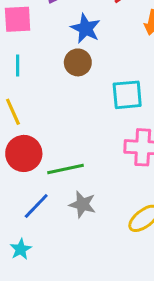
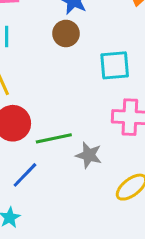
gray star: (82, 204) -> (89, 155), moved

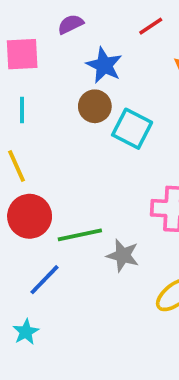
cyan square: (115, 65) -> (132, 129), moved, turned 32

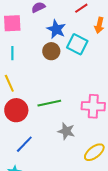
cyan square: (132, 129) -> (77, 44), moved
green line: (80, 235) -> (49, 103), moved

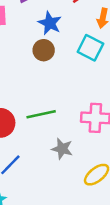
cyan square: (77, 44) -> (90, 48), moved

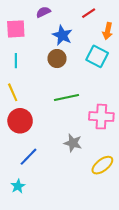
green line: (41, 114) -> (66, 98), moved

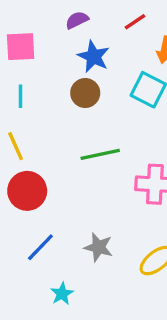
purple semicircle: (43, 12) -> (77, 20), moved
gray star: (73, 143) -> (98, 247), moved
cyan star: (18, 186) -> (62, 294), moved

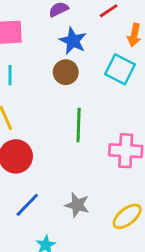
green line: (100, 154) -> (79, 125), turned -76

